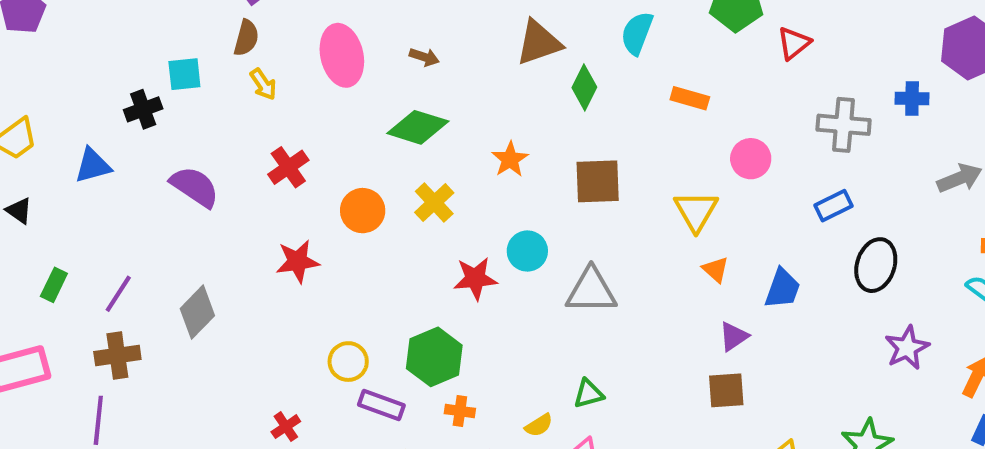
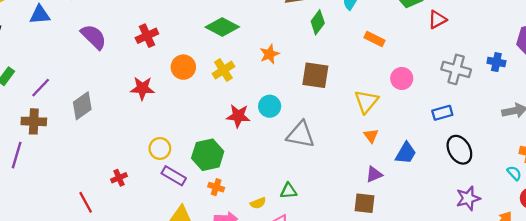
black ellipse: (876, 265) -> (459, 150), turned -60

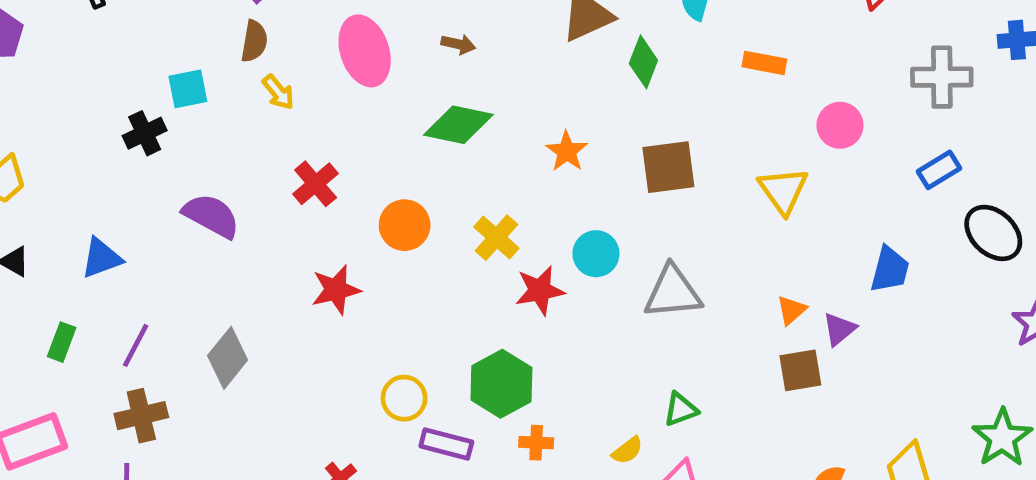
blue triangle: (40, 15) -> (101, 258), moved
yellow cross: (223, 70) -> (496, 238), moved
orange triangle: (371, 136) -> (791, 310), moved, turned 42
brown square: (364, 203) -> (800, 370), moved

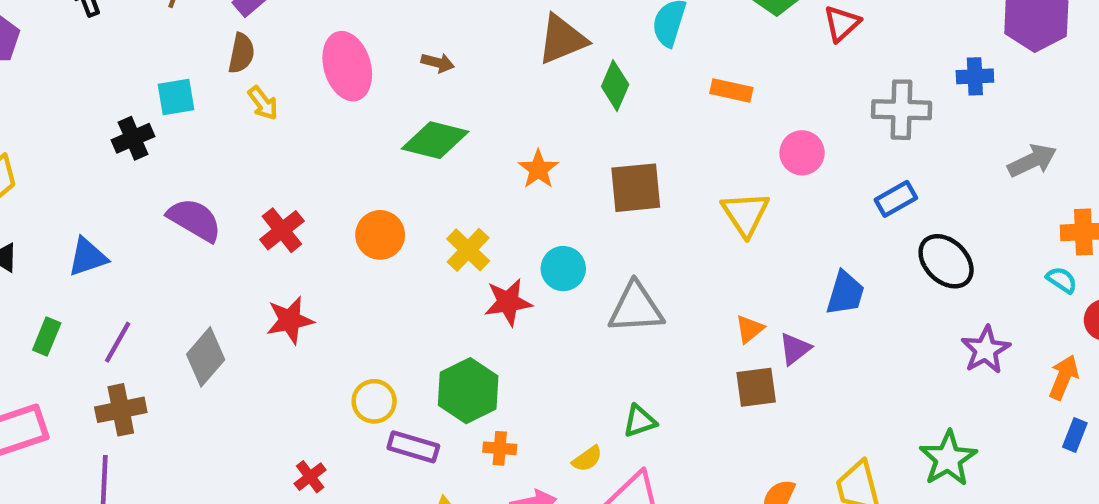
red cross: (316, 184) -> (282, 230), moved
red star: (336, 290) -> (290, 320), moved

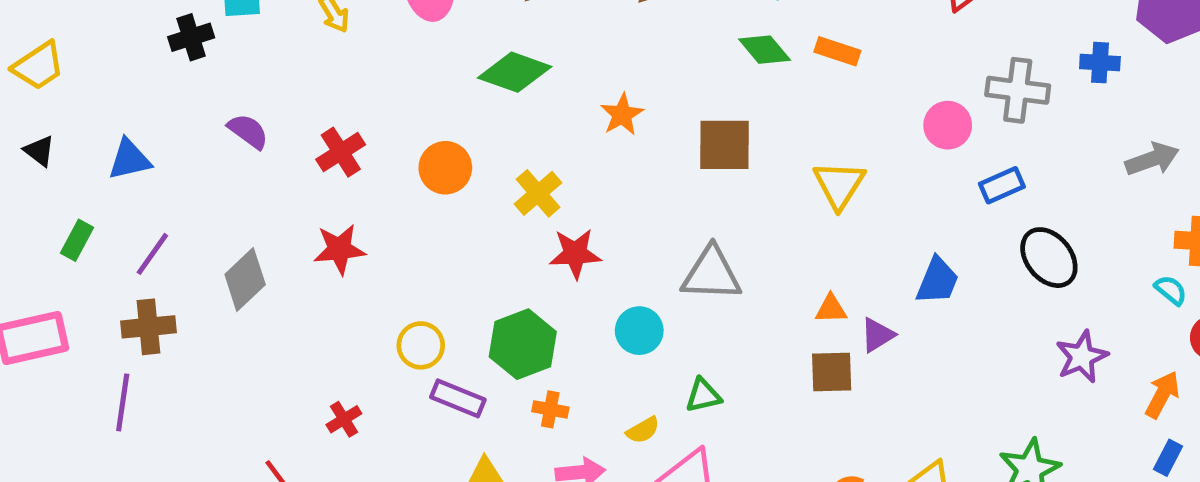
green diamond: (615, 86) -> (765, 50), moved, turned -69
pink circle: (802, 153) -> (948, 125), moved
purple semicircle: (195, 220) -> (248, 131), size x0.7
cyan circle: (563, 269) -> (639, 331), moved
orange triangle: (749, 329) -> (831, 309), turned 32

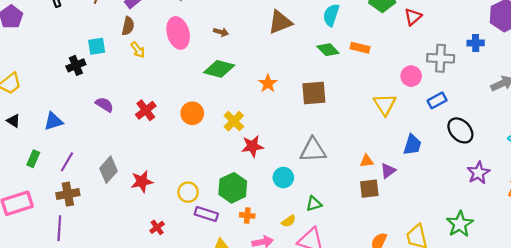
yellow triangle: (839, 185) -> (385, 104), moved
red star: (339, 249) -> (142, 182), moved

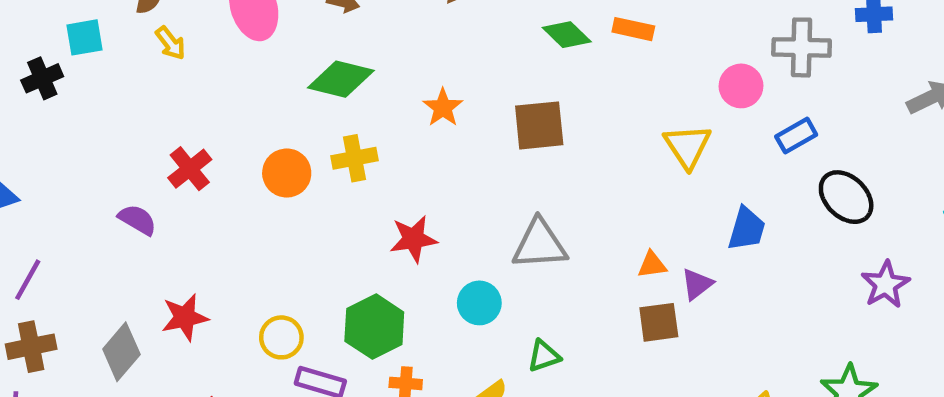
purple semicircle: (104, 105) -> (137, 220), moved
yellow cross: (234, 121) -> (355, 158), moved, turned 36
gray diamond: (109, 170) -> (121, 352), moved

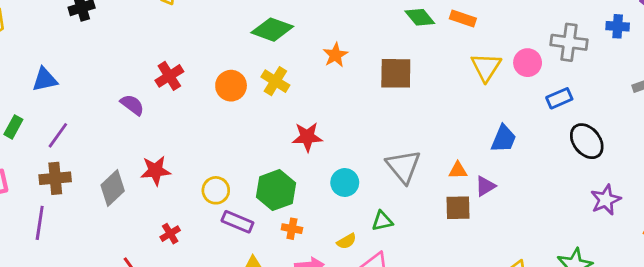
yellow triangle: (687, 146) -> (486, 67), moved
yellow cross: (355, 158) -> (275, 81), turned 36
blue trapezoid: (747, 229) -> (504, 139), moved
gray triangle: (540, 244) -> (403, 166), moved, turned 48

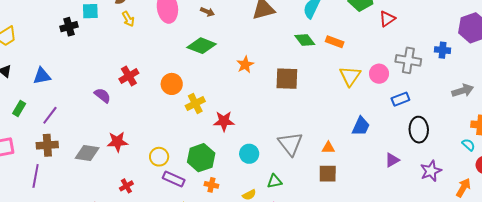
yellow cross: (275, 81) -> (195, 104), moved, turned 30
black ellipse: (587, 141) -> (419, 130), turned 35
purple triangle: (485, 186) -> (392, 160), moved
gray diamond: (113, 188) -> (87, 153), turned 50

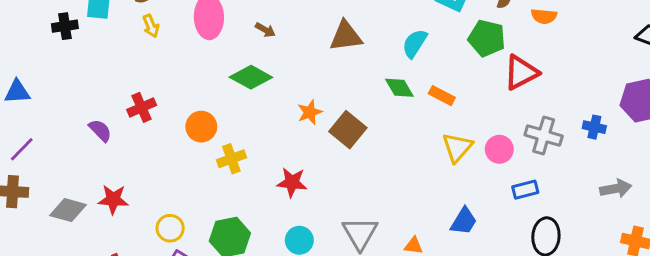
red triangle: (387, 19) -> (521, 72), size x1.5
brown square: (287, 79) -> (348, 130), moved, turned 30
red star: (224, 121) -> (292, 182), moved

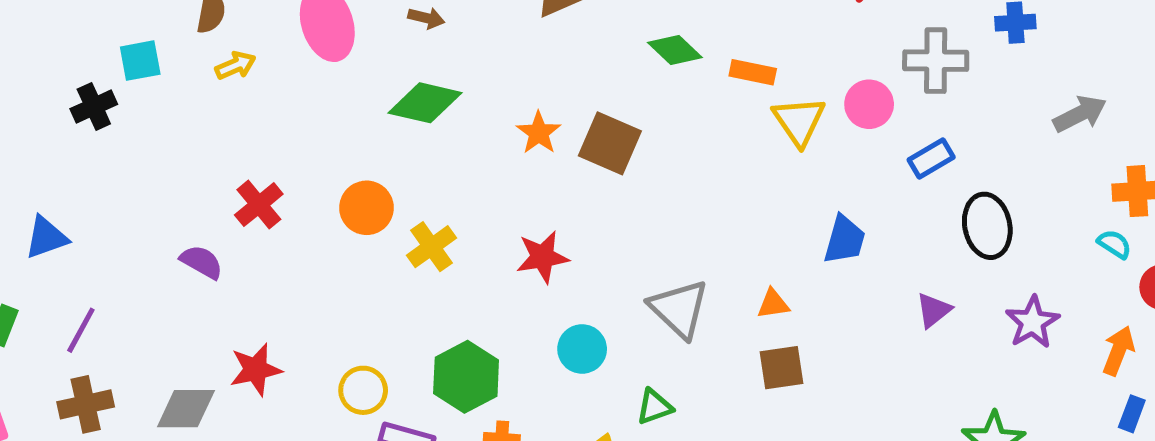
yellow arrow: (151, 26) -> (236, 65), turned -75
orange rectangle: (442, 96) -> (753, 72), moved

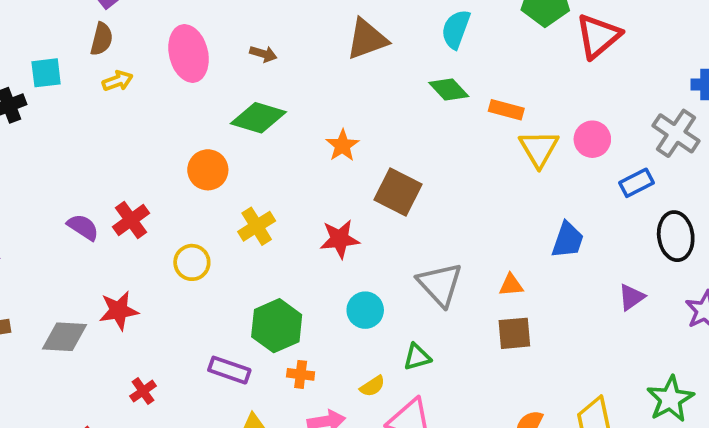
gray cross: (936, 61) -> (676, 133), moved, turned 30
brown square: (610, 143) -> (398, 192), moved
red cross: (259, 205) -> (131, 220), moved
orange circle: (367, 208) -> (208, 170), moved
yellow circle: (363, 390) -> (192, 262), moved

